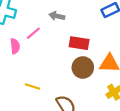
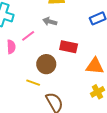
brown circle: (83, 67) -> (46, 64), moved
yellow line: (32, 87) -> (33, 83), moved

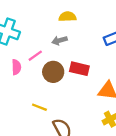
gray arrow: (50, 22) -> (59, 40), turned -32
brown circle: (46, 64) -> (53, 72), moved

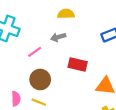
pink semicircle: (16, 67) -> (16, 99), moved
brown circle: (53, 72) -> (40, 79), moved

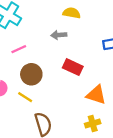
pink line: (35, 52) -> (19, 49), moved

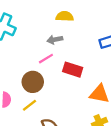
pink line: (19, 49) -> (46, 59), moved
yellow line: (25, 97) -> (29, 105), turned -64

